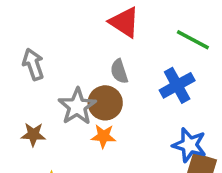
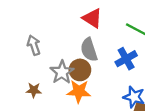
gray semicircle: (119, 71) -> (89, 50), size x1.5
orange star: (103, 136) -> (79, 91), size x1.5

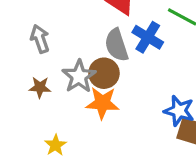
blue cross: (126, 59) -> (148, 37), moved, turned -30
brown star: (34, 90) -> (40, 87), moved

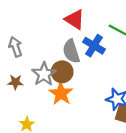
orange star: (102, 103) -> (61, 93), turned 30

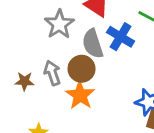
gray arrow: (15, 47) -> (52, 73), moved
gray star: (44, 74) -> (59, 24), moved

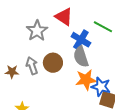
gray semicircle: (93, 44) -> (81, 57), moved
orange star: (80, 95) -> (86, 80), moved, turned 30

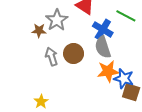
brown star: (12, 72) -> (39, 30), moved

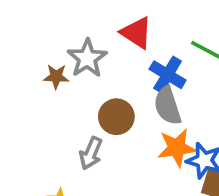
gray arrow: (52, 57) -> (91, 153), moved, turned -138

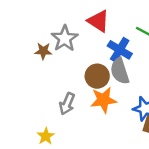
brown circle: (116, 117) -> (97, 76), moved
orange star: (177, 148) -> (103, 100), moved

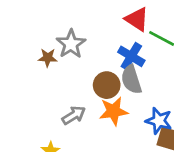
red triangle: (98, 21) -> (137, 19), moved
gray arrow: (67, 104) -> (74, 115), turned -145

